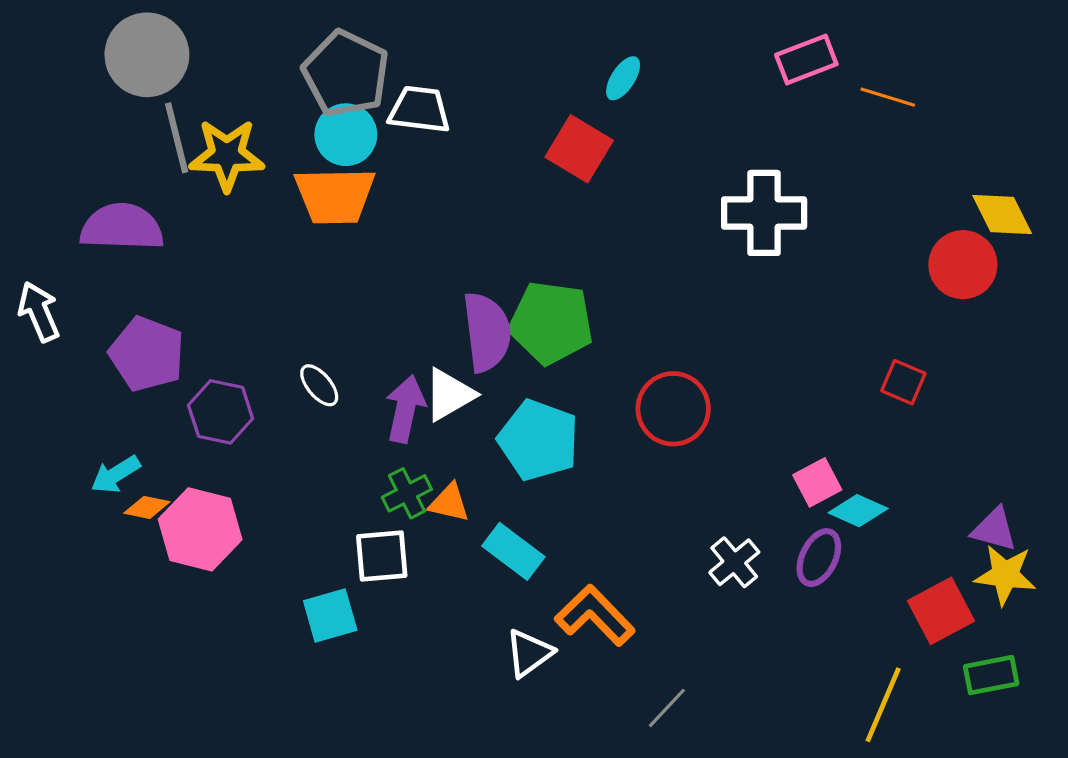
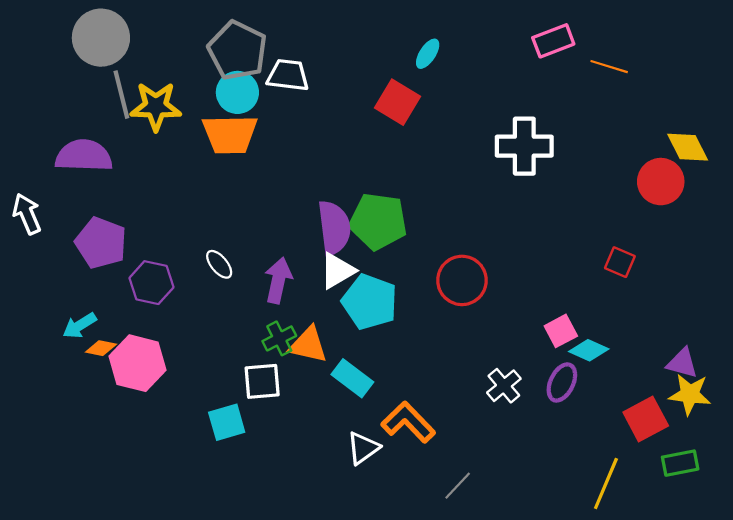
white triangle: (449, 395) -> (337, 271), moved
orange triangle: (449, 503) -> (308, 345), size x1.4

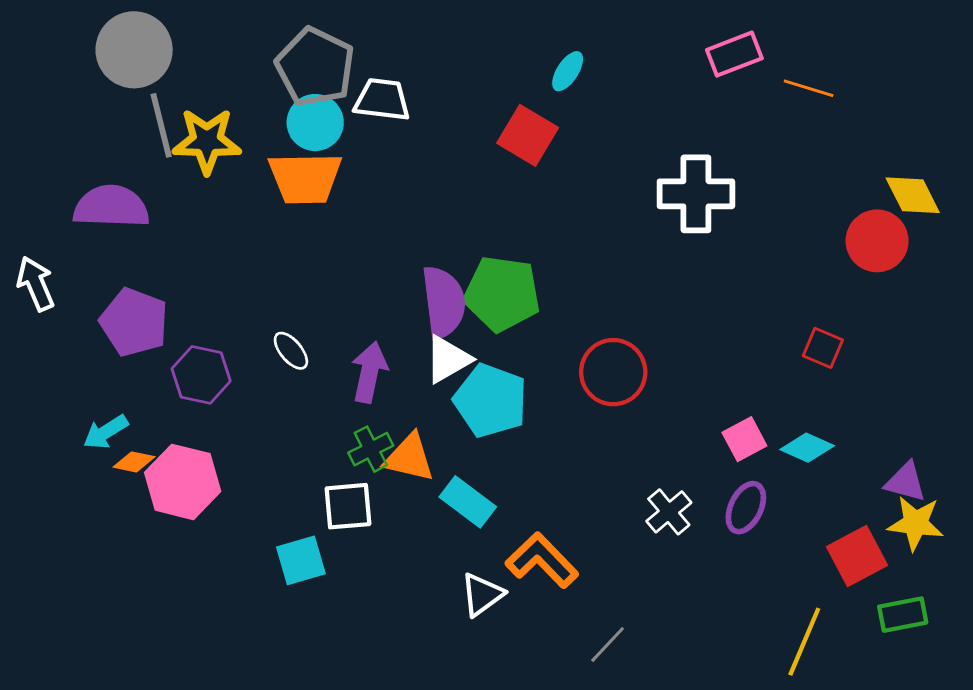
cyan diamond: (589, 350) -> (807, 448), moved

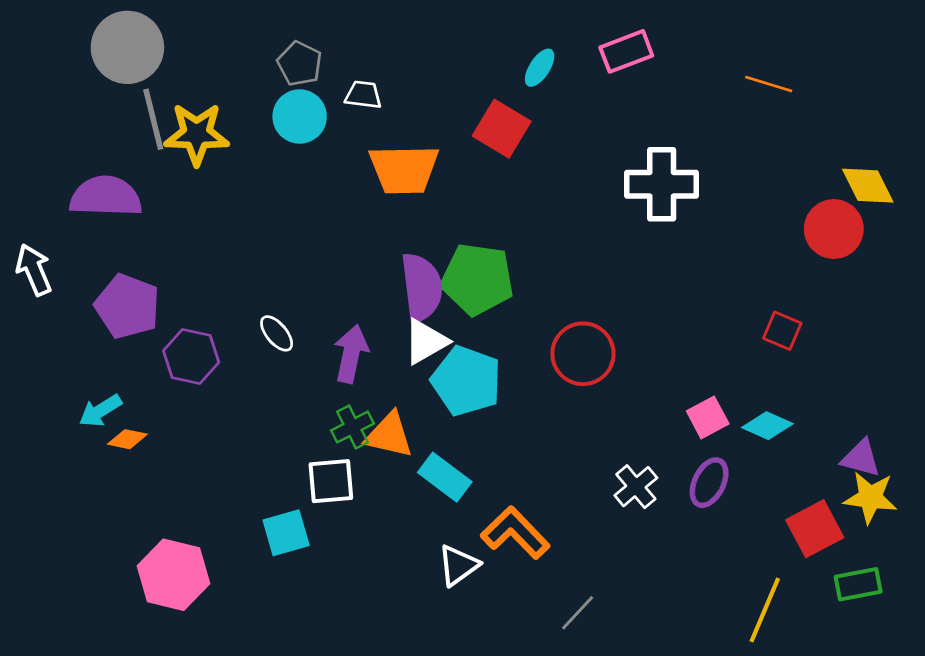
pink rectangle: (734, 54) -> (626, 51), moved
gray pentagon: (315, 67) -> (300, 64), size x0.6
white trapezoid: (382, 100) -> (363, 95), size x0.7
orange trapezoid: (305, 178) -> (404, 169), moved
pink hexagon: (183, 482) -> (174, 575), moved

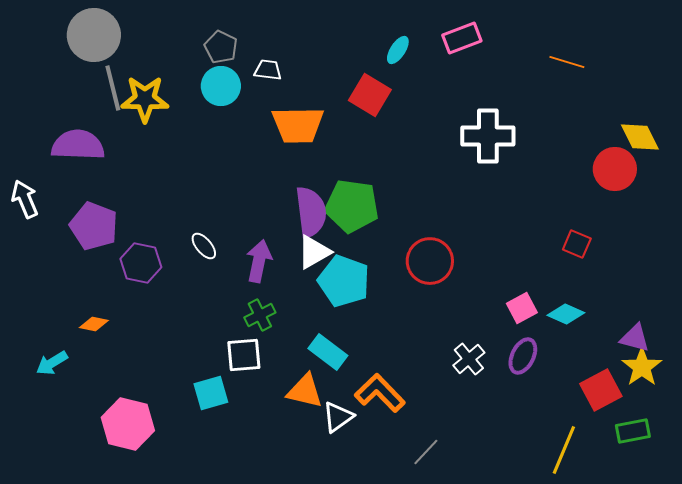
cyan arrow: (100, 411) -> (52, 363), moved
orange triangle: (389, 435) -> (305, 391), moved
yellow star: (870, 497) -> (642, 367), turned 30

